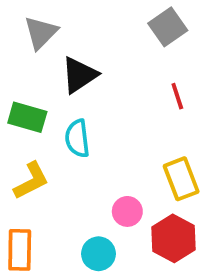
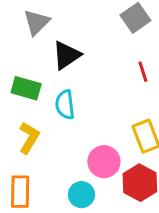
yellow L-shape: (31, 181) -> (29, 138), turned -32
pink circle: (127, 211) -> (104, 162), size x1.4

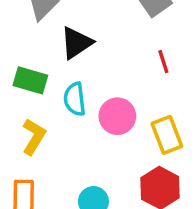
pink circle: (104, 162) -> (117, 116), moved

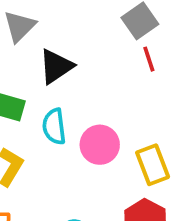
red line: (163, 62) -> (149, 59), moved

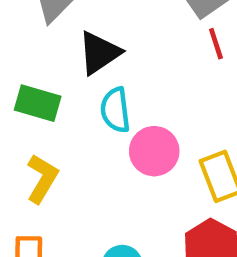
cyan semicircle: (54, 126) -> (115, 110), moved

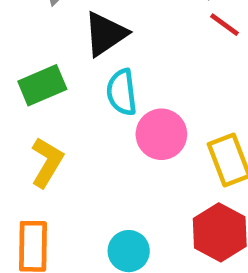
red line: (216, 44) -> (224, 25), turned -36
green rectangle: (38, 103) -> (42, 85), turned -39

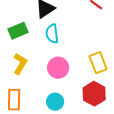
pink circle: (161, 134) -> (58, 68), moved

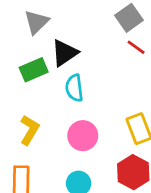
green rectangle: (18, 31) -> (34, 70), moved

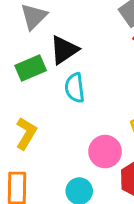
pink circle: (83, 136) -> (105, 152), moved

